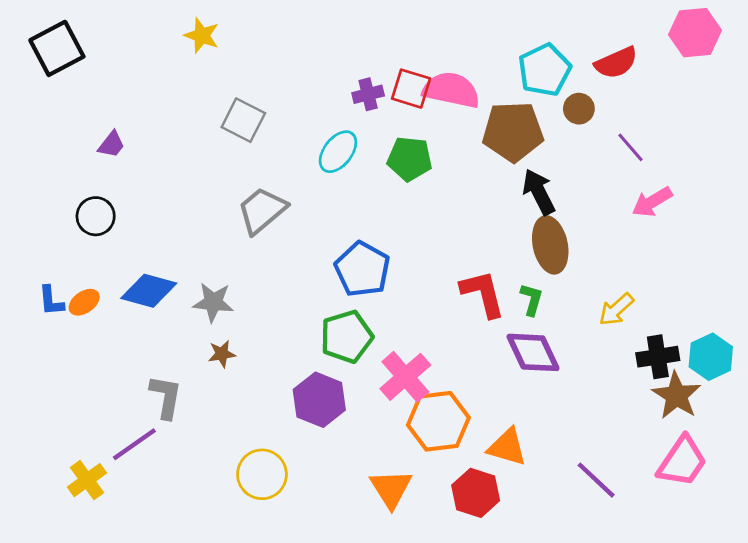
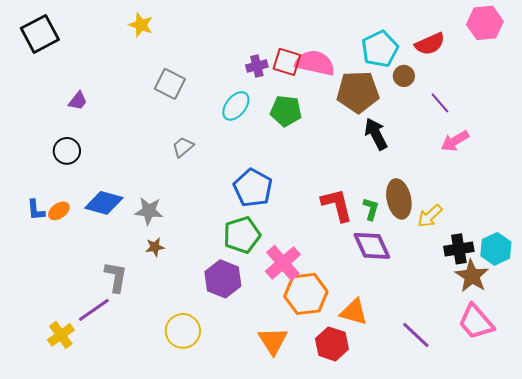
gray trapezoid: (262, 210) -> (183, 147), size x0.6
brown ellipse: (550, 245) -> (399, 199), moved
pink trapezoid: (682, 461) -> (476, 322), turned 105

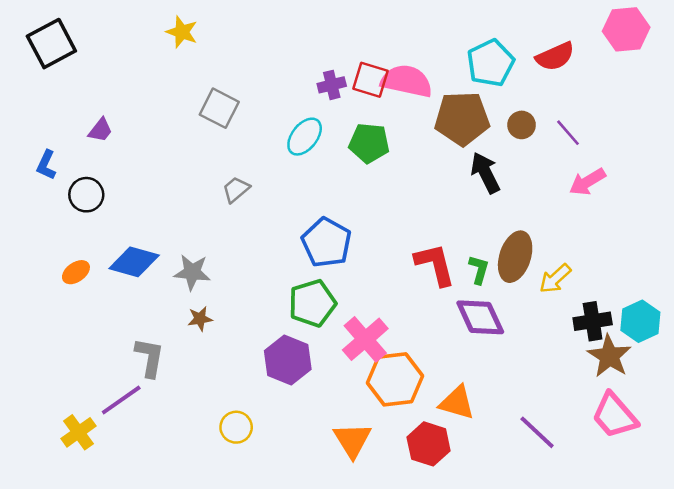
brown circle: (404, 76) -> (522, 125), moved
brown ellipse: (399, 199) -> (515, 257), turned 30
blue L-shape: (36, 210) -> (46, 165), moved, turned 30
yellow circle: (183, 331) -> (236, 427), size x0.7

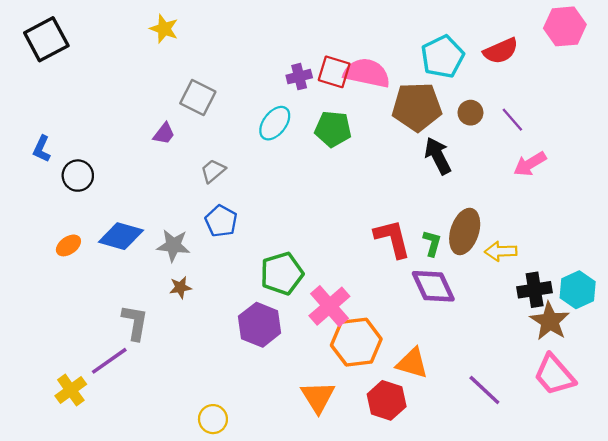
purple trapezoid: (100, 130) -> (164, 134), moved
blue pentagon: (327, 242) -> (221, 221), moved, size x0.7
yellow arrow: (555, 279) -> (501, 251), turned 40
yellow circle: (236, 427) -> (213, 419), moved

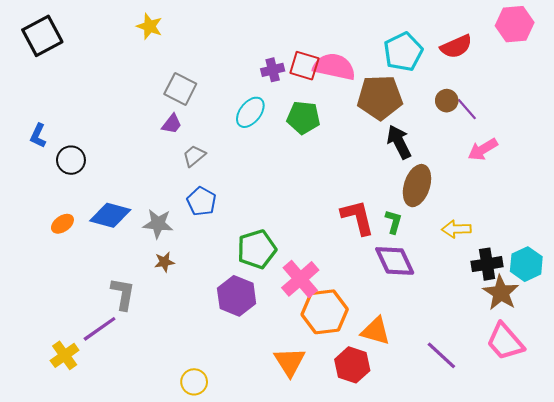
brown circle: (470, 113) -> (447, 101), moved
purple trapezoid: (164, 134) -> (172, 124), moved
brown ellipse: (465, 231) -> (417, 186), moved

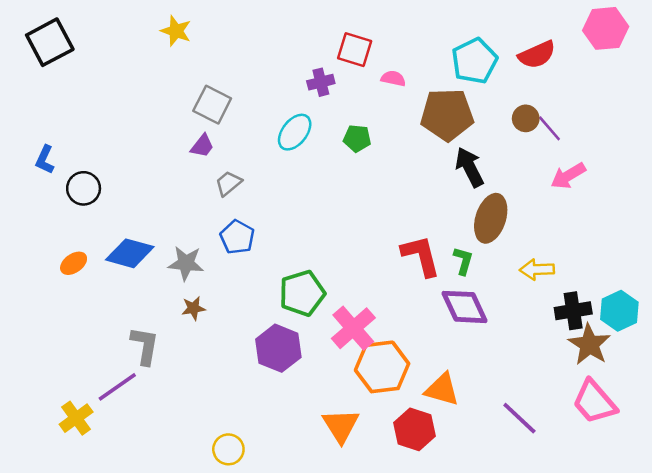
red square: (304, 66) -> (355, 50), moved
pink semicircle: (334, 67) -> (393, 78), size x0.5
green pentagon: (303, 118) -> (357, 138), size x0.7

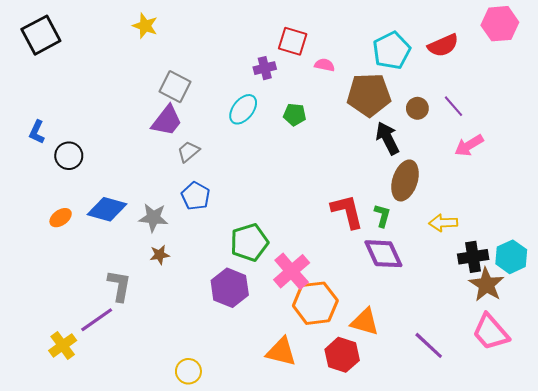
brown circle: (526, 118) -> (417, 108), moved
purple trapezoid: (202, 146) -> (167, 121), size x1.6
orange triangle: (341, 426) -> (281, 352), turned -44

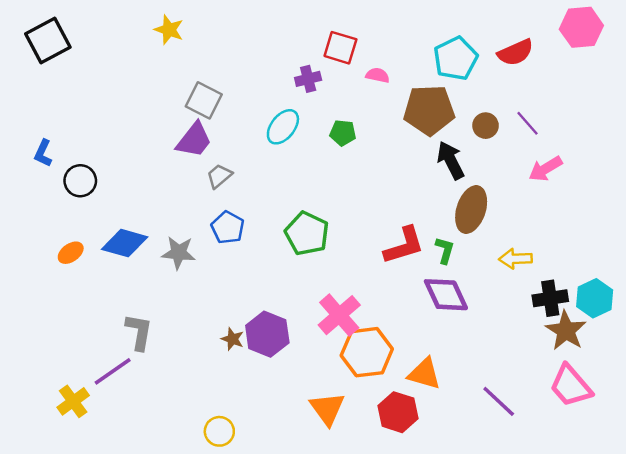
red L-shape: (347, 211) -> (404, 246), turned 87
green pentagon: (249, 242) -> (307, 234), moved, turned -30
brown star: (160, 255) -> (233, 339), moved, turned 30
orange triangle: (281, 352) -> (327, 409), turned 40

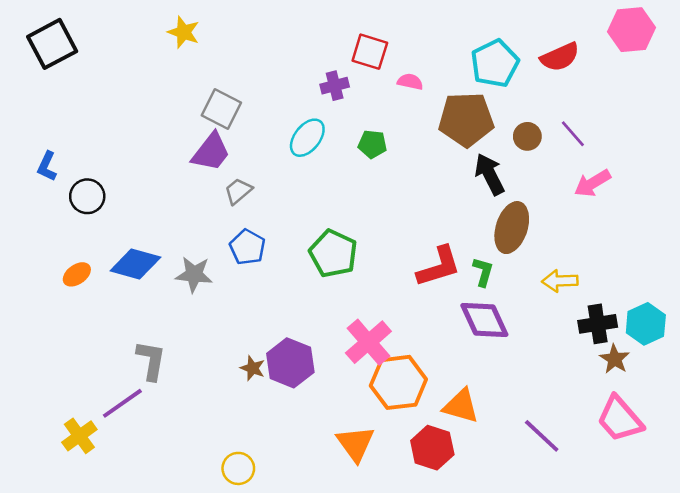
brown star: (566, 331) -> (615, 359), size x0.7

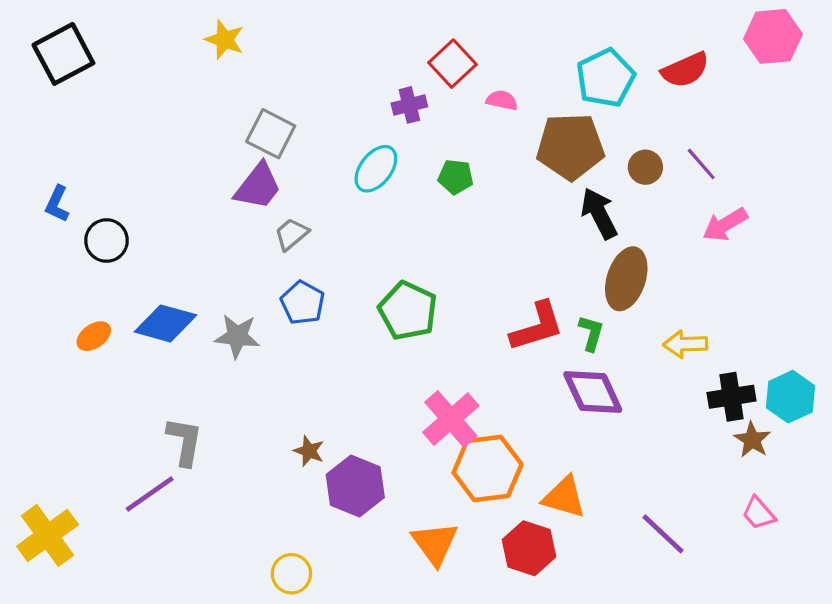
red square: (370, 52) -> (452, 64), turned 30
purple hexagon: (290, 363) -> (355, 486), moved
pink trapezoid: (620, 419) -> (759, 513), size x0.6
yellow cross: (79, 436) -> (48, 535), moved, size x1.4

